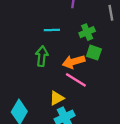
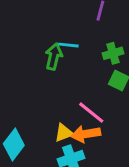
green arrow: (42, 56) -> (54, 57), moved
orange arrow: (74, 62) -> (86, 134), moved

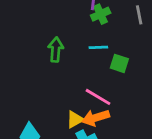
cyan line: (68, 45) -> (98, 47), moved
green cross: (113, 53) -> (101, 14), moved

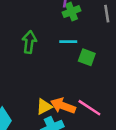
pink line: (98, 97) -> (89, 108), moved
orange arrow: (96, 118) -> (63, 106), turned 35

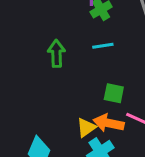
green square: (87, 57) -> (114, 93), moved

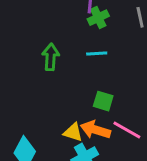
yellow triangle: (86, 128) -> (73, 132), turned 48

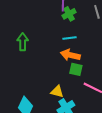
green arrow: (51, 57) -> (23, 42), moved
orange arrow: (95, 130) -> (70, 55), moved

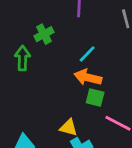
green cross: (69, 14) -> (44, 34), moved
cyan line: (70, 38) -> (87, 54), turned -40

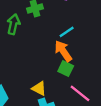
orange arrow: (88, 77) -> (63, 51), turned 30

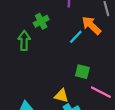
orange arrow: (63, 51) -> (91, 25), moved

